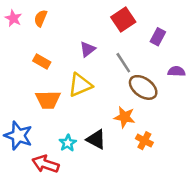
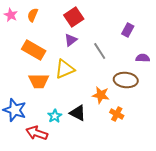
red square: (123, 19) -> (74, 17), moved
orange rectangle: (42, 61) -> (34, 50), size x1.6
brown ellipse: (143, 87) -> (126, 80), moved, turned -30

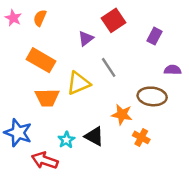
red square: (74, 17) -> (113, 20), moved
purple triangle: (71, 40) -> (86, 38), moved
gray line: (100, 51) -> (109, 67), moved

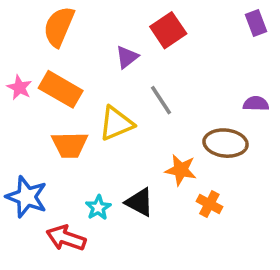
pink star: (13, 18) -> (19, 88), moved
orange semicircle: (40, 18) -> (59, 27), size x1.6
purple rectangle: (155, 36) -> (256, 23), moved, turned -49

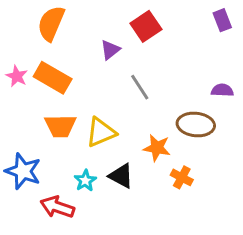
yellow triangle: (116, 123) -> (101, 132), moved

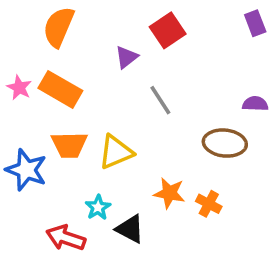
orange star: (157, 148) -> (169, 193), moved
blue star: (23, 171) -> (26, 170), moved
black triangle: (121, 176) -> (130, 229), moved

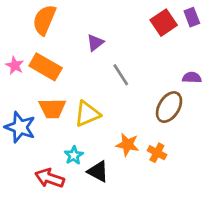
red square: (168, 30) -> (164, 23), moved
brown ellipse: (225, 143) -> (169, 107), turned -64

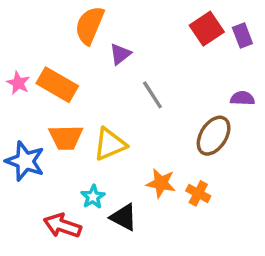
purple rectangle: (192, 17) -> (242, 35), moved
orange semicircle: (44, 20) -> (90, 25), moved

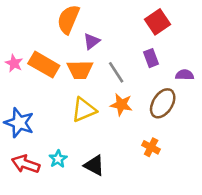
purple rectangle: (242, 35) -> (151, 58), moved
orange trapezoid: (66, 137) -> (80, 70), moved
orange star: (161, 183) -> (121, 105), moved
cyan star: (93, 197) -> (58, 159), moved
red arrow: (62, 226) -> (26, 164), moved

